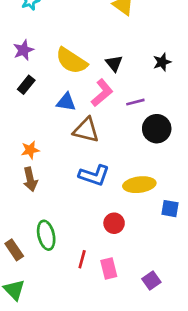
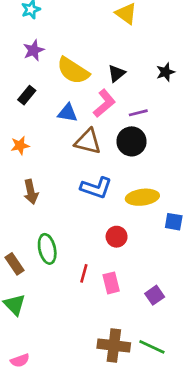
purple star: (24, 50) -> (34, 50), moved
black triangle: (114, 63) -> (117, 73), turned 30
black circle: (157, 129) -> (132, 141), moved
orange star: (30, 150) -> (20, 146), moved

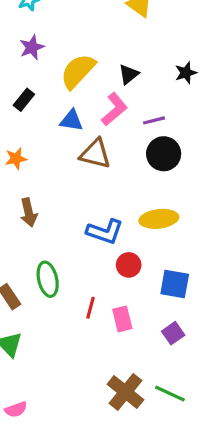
yellow semicircle: (73, 71) -> (78, 71), turned 100
black circle: (132, 141) -> (164, 154), moved
blue L-shape: (96, 188) -> (105, 232), moved
blue square: (174, 222) -> (175, 284), moved, size x1.4
brown cross: (114, 345) -> (125, 392), turned 32

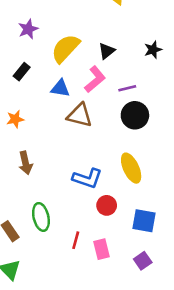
yellow ellipse: (159, 219) -> (131, 168), turned 72

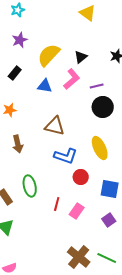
brown triangle: (80, 115) -> (55, 126), moved
pink rectangle: (101, 249) -> (77, 211), turned 49

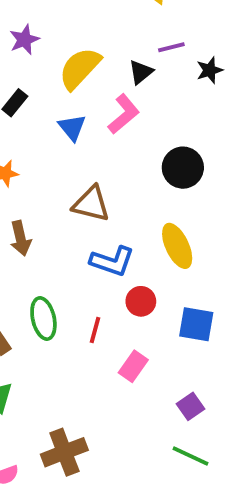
blue triangle: (45, 86) -> (72, 127), turned 42
purple line: (97, 86) -> (171, 47), moved
red line: (57, 204) -> (95, 330), moved
purple square: (109, 220) -> (190, 406), moved
brown cross: (79, 257) -> (64, 452), moved, turned 30

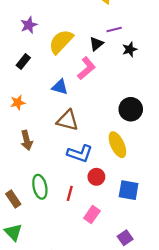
black star: (210, 70) -> (130, 49), moved
blue triangle: (72, 127) -> (60, 87), moved, turned -35
black circle: (183, 168) -> (131, 109), moved

